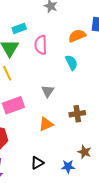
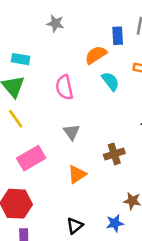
cyan rectangle: (19, 28) -> (21, 59), turned 40
pink semicircle: (41, 45) -> (64, 87), moved
cyan semicircle: (71, 63) -> (110, 81), moved

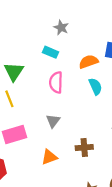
cyan rectangle: (21, 59) -> (51, 52), moved

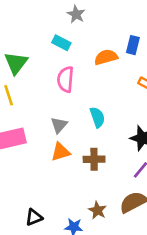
cyan semicircle: (95, 86) -> (97, 117), moved
orange triangle: (49, 157) -> (60, 152), moved

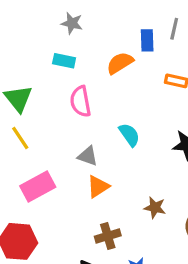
gray triangle: (59, 125) -> (88, 156), turned -36
brown cross: (94, 159) -> (108, 236), moved
brown star: (97, 210) -> (155, 208), moved

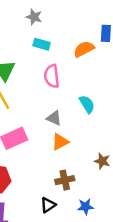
gray star: (72, 23) -> (34, 17), moved

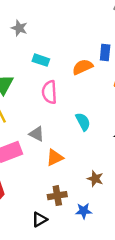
gray star: (34, 17) -> (19, 28), moved
gray triangle: (54, 118) -> (37, 134), moved
blue star: (85, 207) -> (84, 211), moved

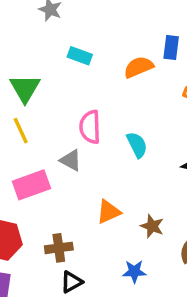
pink semicircle: (49, 92) -> (90, 127), moved
orange triangle: (55, 158) -> (109, 212), moved
brown cross: (57, 196) -> (59, 248), moved

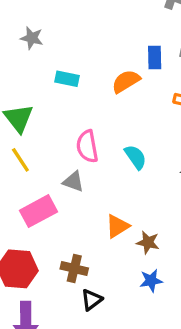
brown star: (152, 226) -> (148, 242), moved
brown cross: (59, 248) -> (74, 268), turned 30

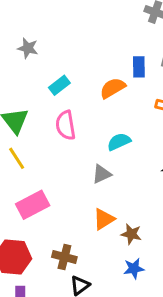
cyan rectangle: (67, 79) -> (59, 85), turned -50
pink semicircle: (87, 146) -> (66, 125), moved
cyan semicircle: (135, 157) -> (119, 142), moved, turned -80
gray triangle: (73, 182) -> (102, 174), moved, turned -45

